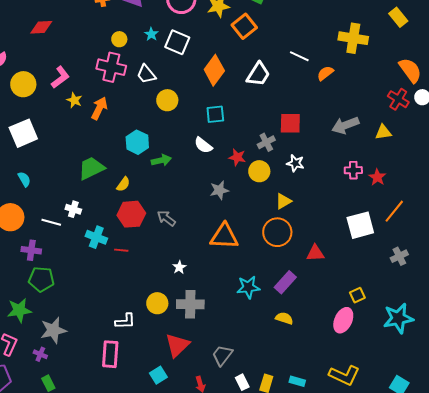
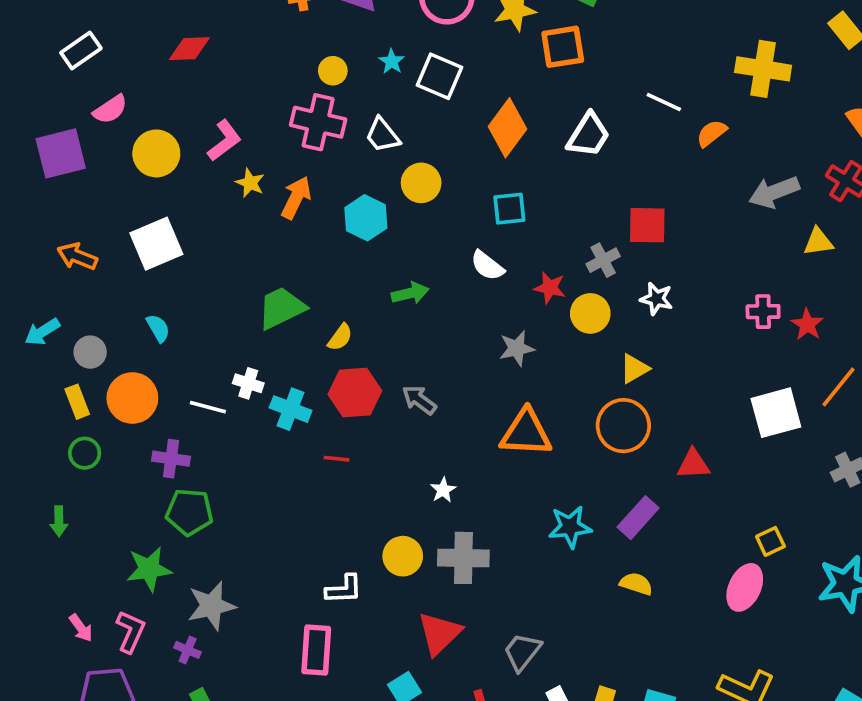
orange square: (244, 26) -> (563, 47), turned 30
gray arrow: (345, 125) -> (774, 192), moved
cyan hexagon: (137, 142) -> (366, 218), moved
cyan cross: (96, 237) -> (291, 409), moved

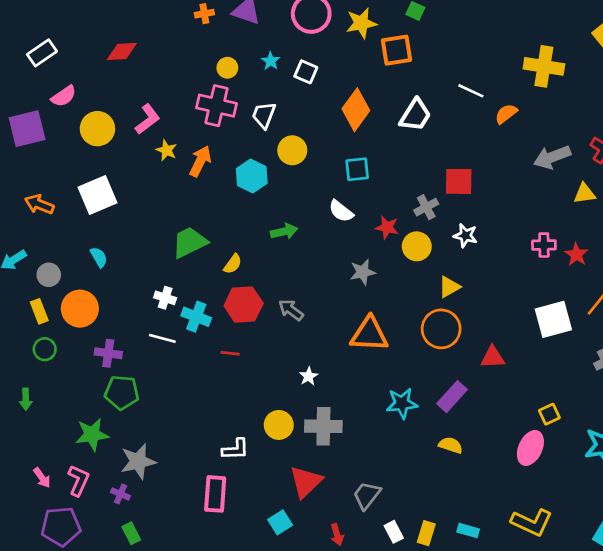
white square: (439, 76) -> (306, 72), size x0.7
white trapezoid: (382, 135) -> (264, 115), turned 60
white line: (208, 407) -> (162, 338), moved

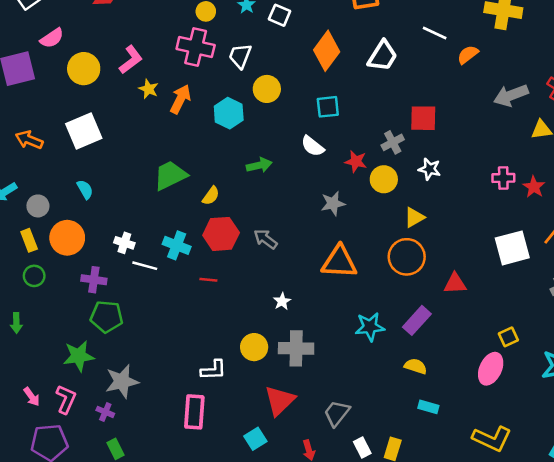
white cross: (165, 298) -> (124, 243), moved
cyan rectangle: (468, 530) -> (428, 407), moved

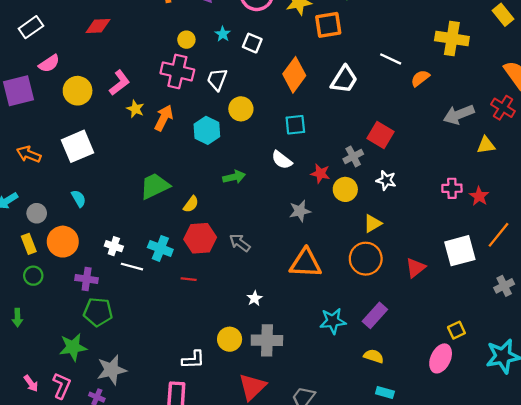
red square: (423, 118) -> (380, 135), turned 30
red triangle: (455, 284) -> (416, 268), moved, turned -35

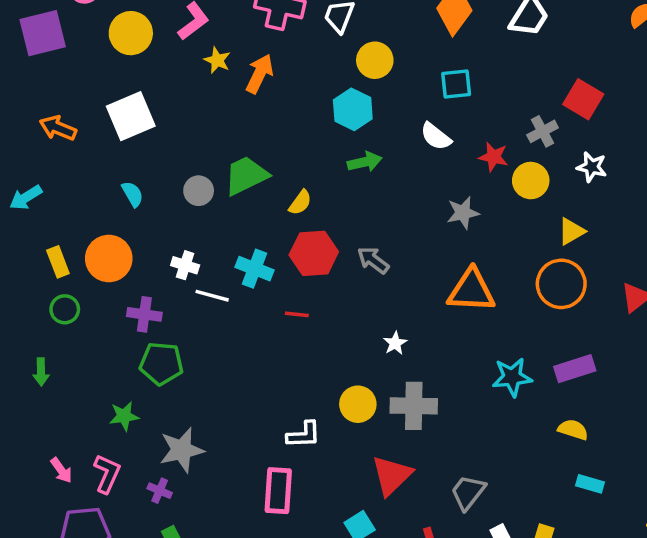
cyan hexagon: (207, 130) -> (353, 109), moved
gray circle: (37, 213) -> (199, 191), moved
purple rectangle: (375, 315) -> (575, 369), turned 30
green star: (73, 347) -> (124, 416), size x0.7

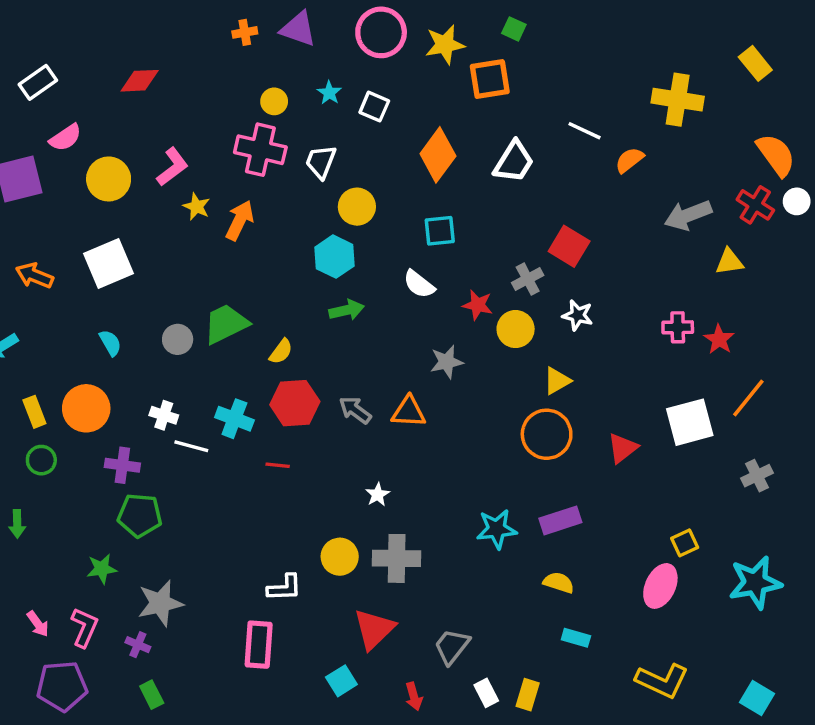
orange triangle: (471, 291) -> (409, 412), moved, size x0.7

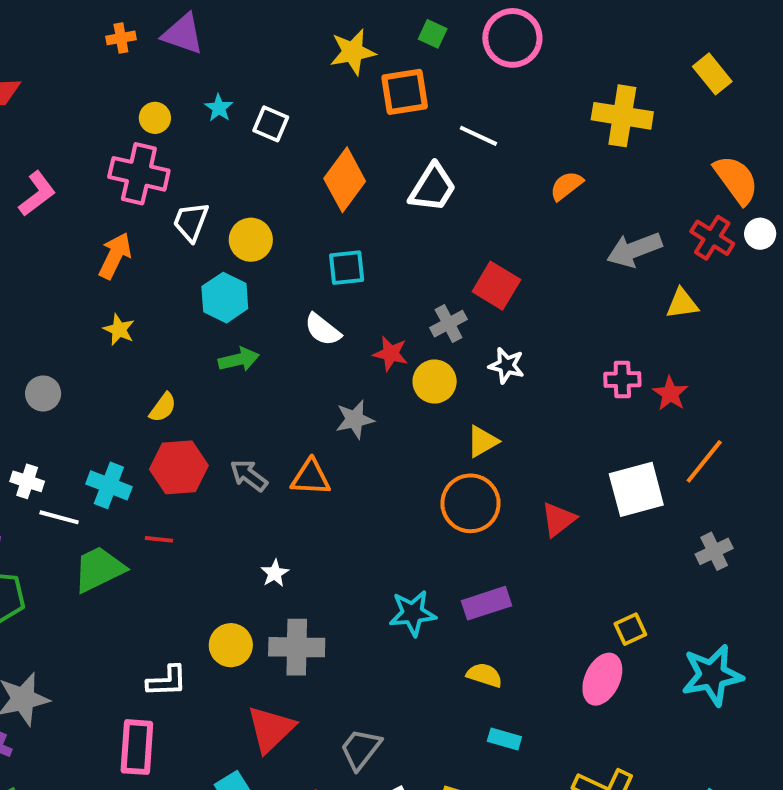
pink circle: (381, 32) -> (512, 38), moved
white line: (585, 131) -> (478, 136), moved
white trapezoid: (321, 162) -> (191, 222), moved
yellow star: (197, 207) -> (119, 330), moved
green trapezoid: (226, 324) -> (99, 569), moved

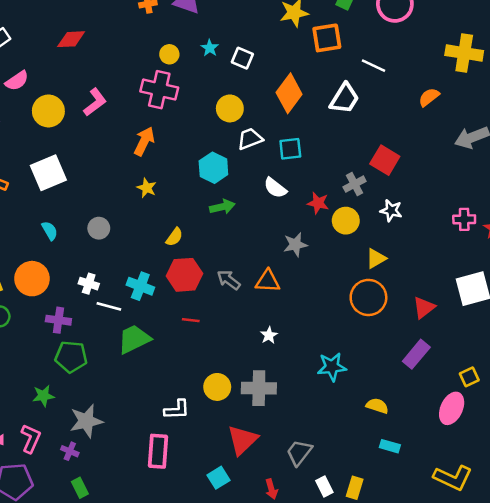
white trapezoid: (191, 222) -> (250, 139), moved, turned 48
yellow circle: (251, 240) -> (230, 108), moved
red line: (159, 539) -> (191, 320), moved
white star: (275, 573) -> (269, 335), moved
purple rectangle: (486, 603) -> (416, 354), moved, turned -32

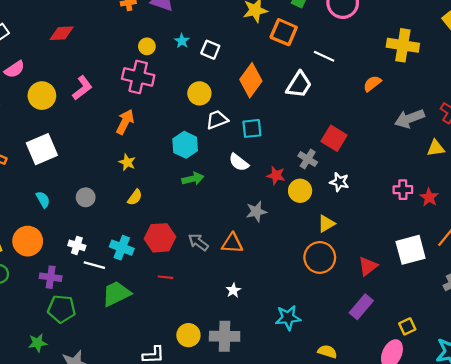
orange square: (327, 38) -> (284, 32), turned 32
gray cross: (355, 184) -> (308, 159), turned -30
yellow semicircle: (174, 237) -> (135, 197), moved

